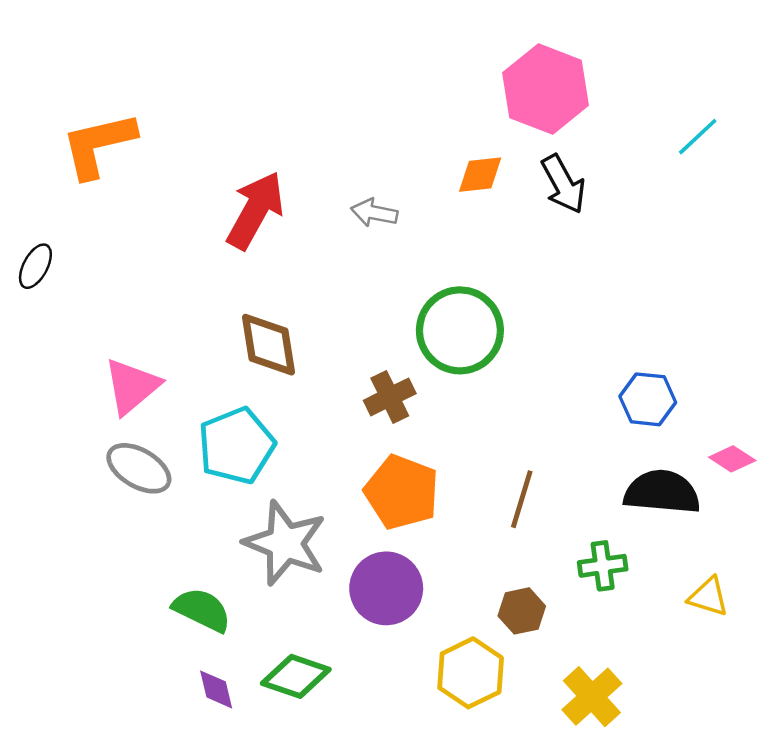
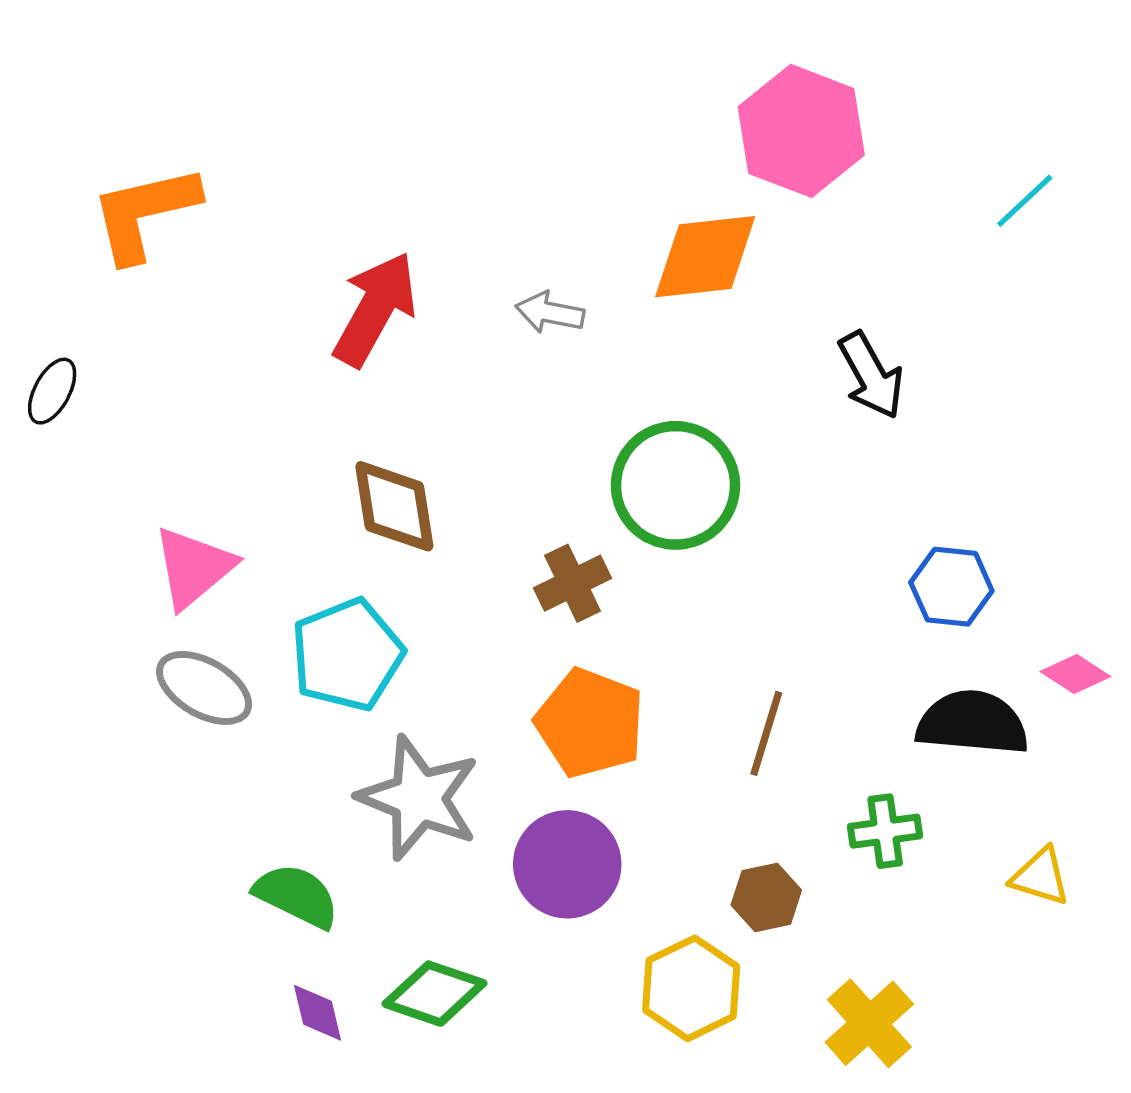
orange diamond: (480, 175) -> (705, 257), size x1.6
black arrow: (563, 184) -> (871, 375), moved

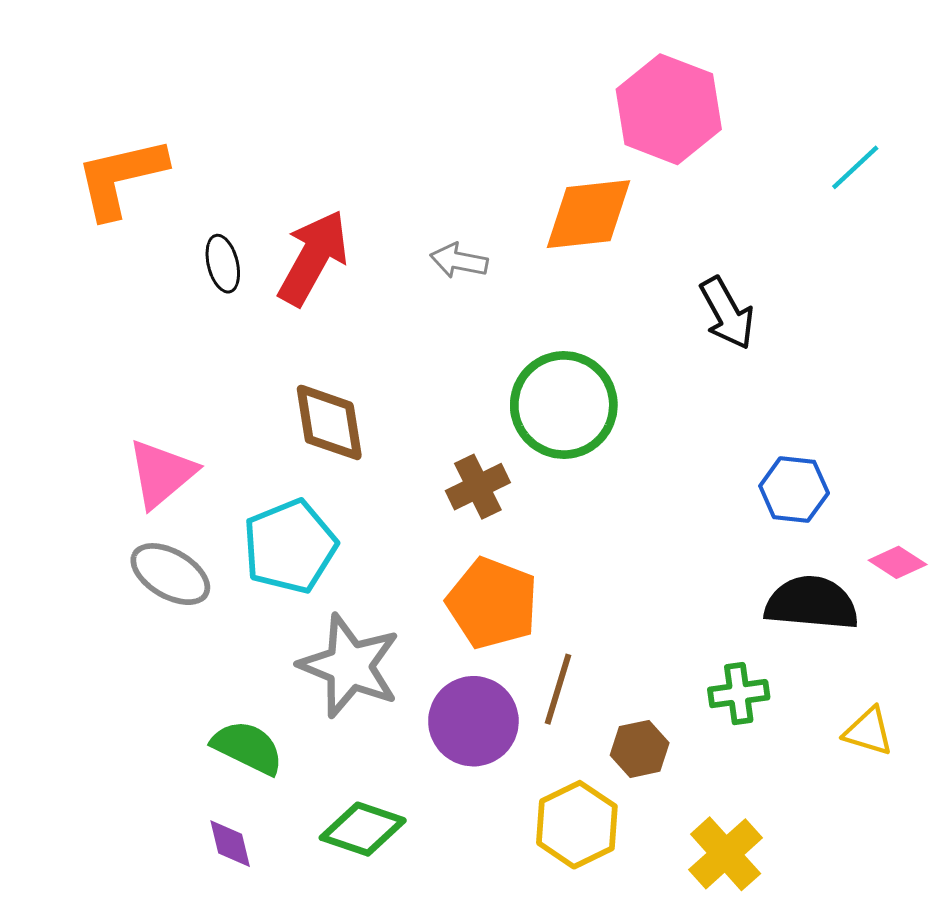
black ellipse: (52, 391) -> (223, 264), moved, turned -42
brown line: (766, 733) -> (558, 689), moved
purple diamond: (318, 1013) -> (230, 844), moved

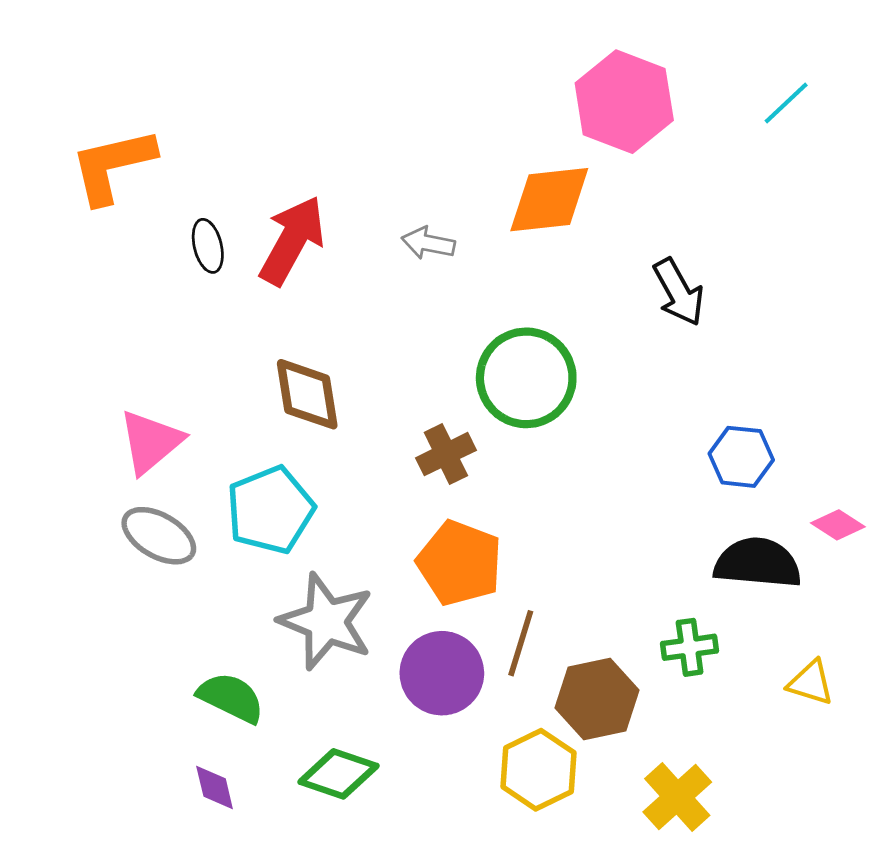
cyan line: (855, 167) -> (786, 103), moved
brown hexagon: (640, 749) -> (597, 699), size x1.5

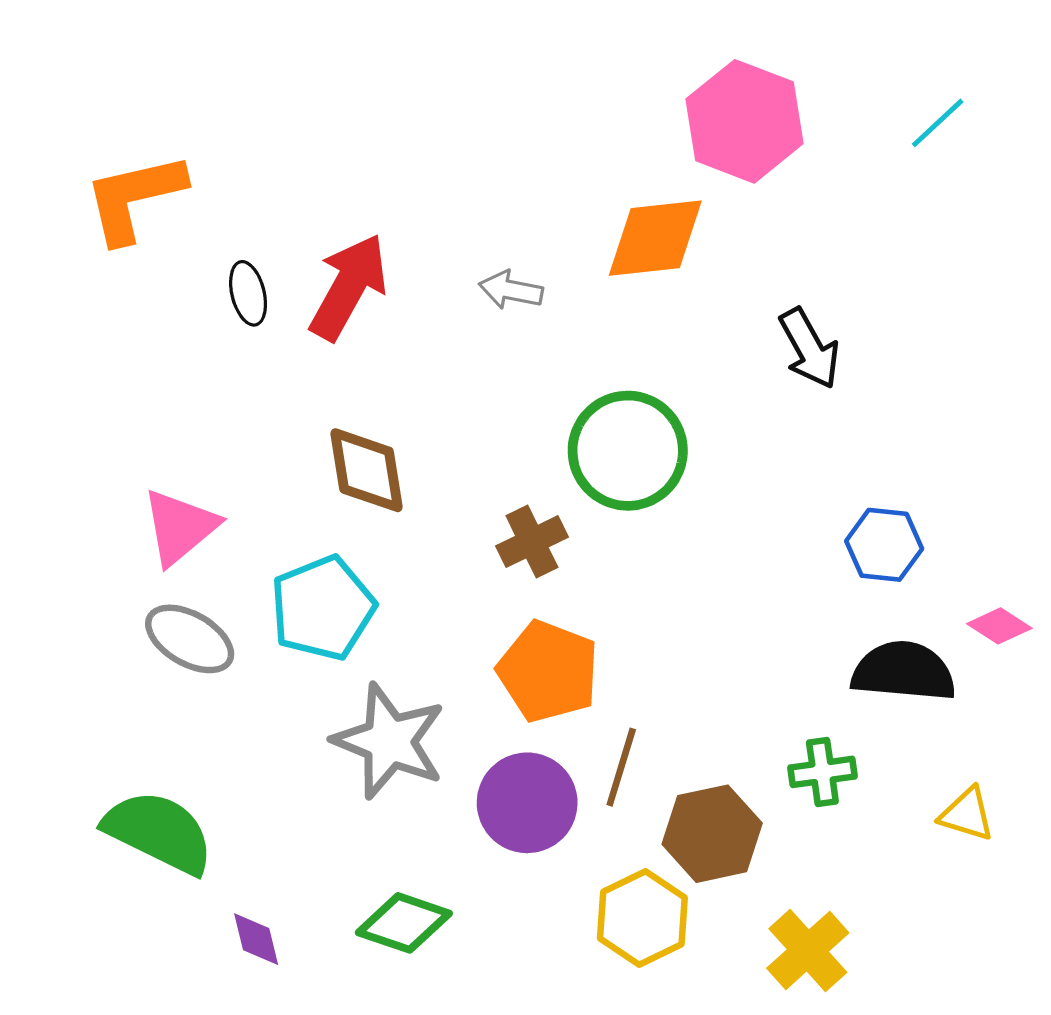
green semicircle: (231, 698) -> (159, 832), moved, size x1.4

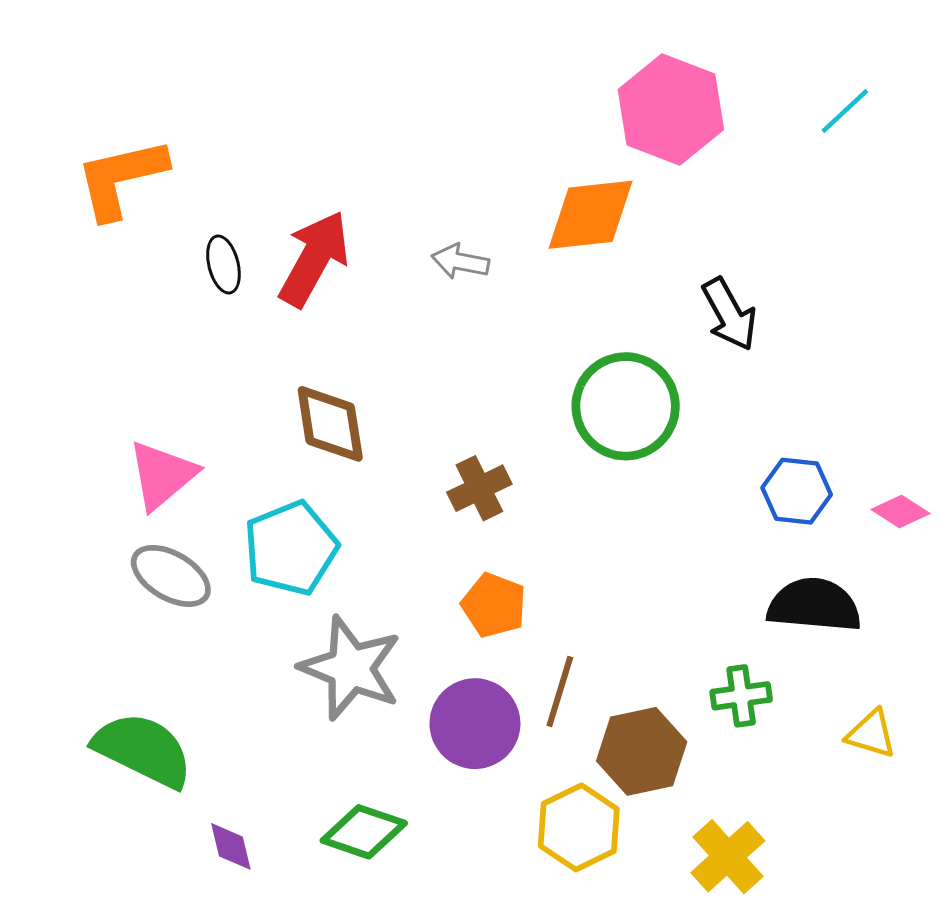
green circle: (628, 451) -> (626, 406), moved
pink diamond: (999, 626) -> (900, 512), moved
orange pentagon: (548, 671) -> (494, 605), size x0.7

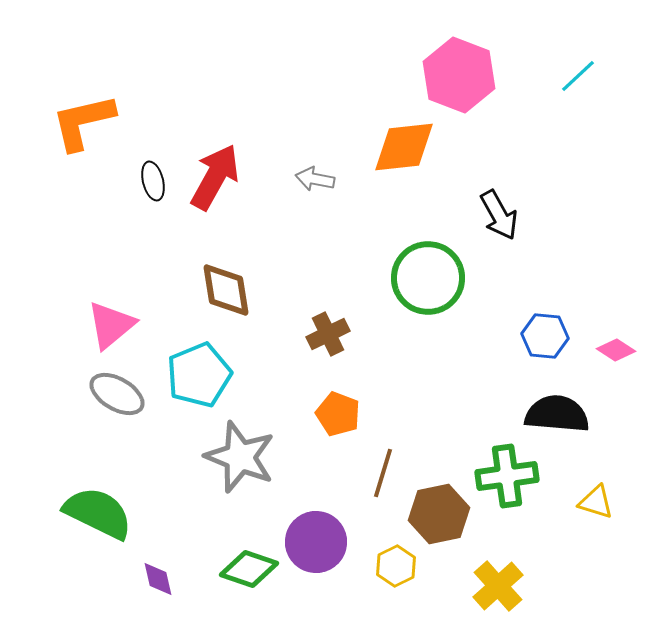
green cross: (741, 696) -> (507, 476), size x1.5
purple circle: (475, 724) -> (316, 542), moved
yellow hexagon: (579, 827) -> (396, 566), size x0.7

